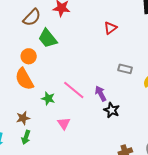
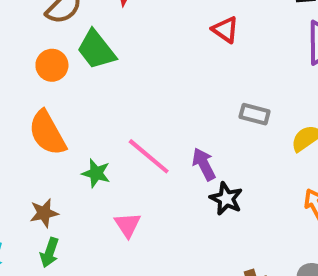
red triangle: (110, 28) -> (225, 30), turned -48
orange circle: (29, 56) -> (52, 65), moved

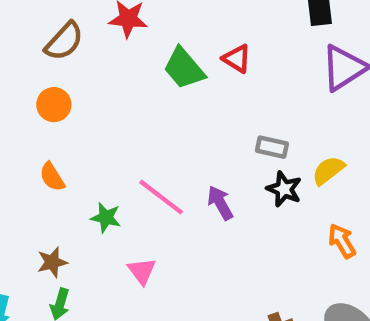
green trapezoid: (96, 50) -> (184, 68), moved
orange semicircle: (47, 133) -> (52, 177), size x0.6
black star: (226, 199) -> (284, 189), moved

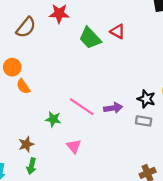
orange circle: (54, 105) -> (12, 67), moved
gray rectangle: (272, 147) -> (144, 121), moved
orange semicircle: (52, 177) -> (23, 87), moved
purple arrow: (220, 203) -> (113, 108), turned 114

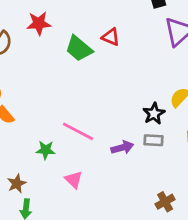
black star: (146, 99) -> (154, 114), turned 30
purple arrow: (113, 108) -> (122, 147), moved

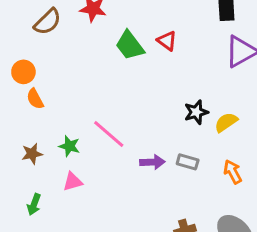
black star: (154, 114) -> (196, 112), moved
pink triangle: (74, 180) -> (73, 182), moved, turned 48
brown star: (17, 184) -> (32, 154), moved

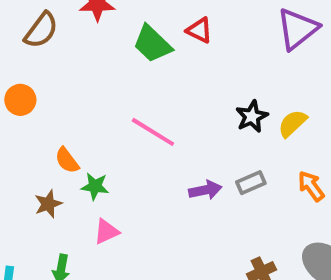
orange semicircle: (35, 99) -> (67, 160), moved
pink line: (109, 134) -> (153, 132), moved
gray rectangle: (188, 162) -> (251, 183), turned -30

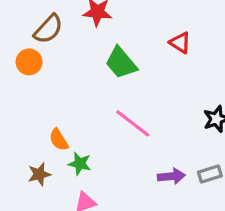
green trapezoid: (152, 44) -> (121, 63), moved
orange circle: (20, 100) -> (29, 62), moved

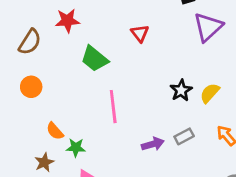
red triangle: (180, 43) -> (140, 33), turned 30
orange circle: (29, 62) -> (31, 87), moved
pink line: (133, 123) -> (113, 107), turned 56

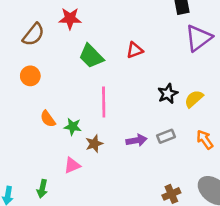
red triangle: (140, 33) -> (135, 50), moved, turned 42
green star: (76, 148) -> (73, 127), moved
brown star: (44, 162) -> (94, 144), moved

